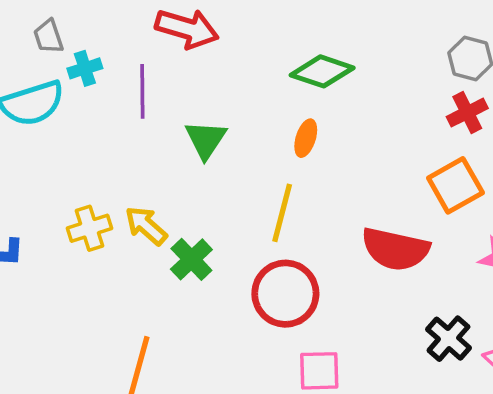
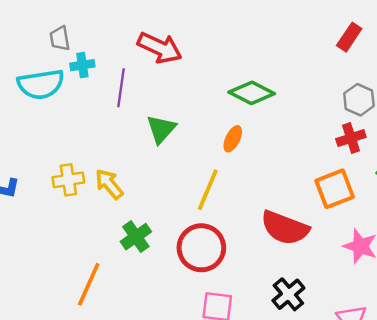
green cross: (191, 259) -> (136, 237), moved
black cross: (448, 339) -> (288, 294), moved

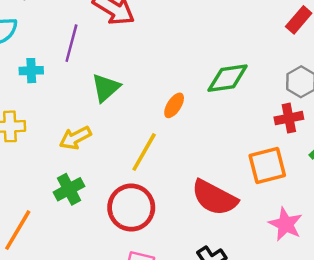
cyan cross: (82, 65) -> (31, 71), moved
green diamond: (252, 93) -> (228, 78), moved, turned -42
yellow arrow: (109, 184) -> (75, 138), moved, turned -84

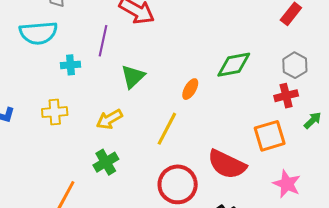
red circle: (131, 208) -> (178, 184), moved

